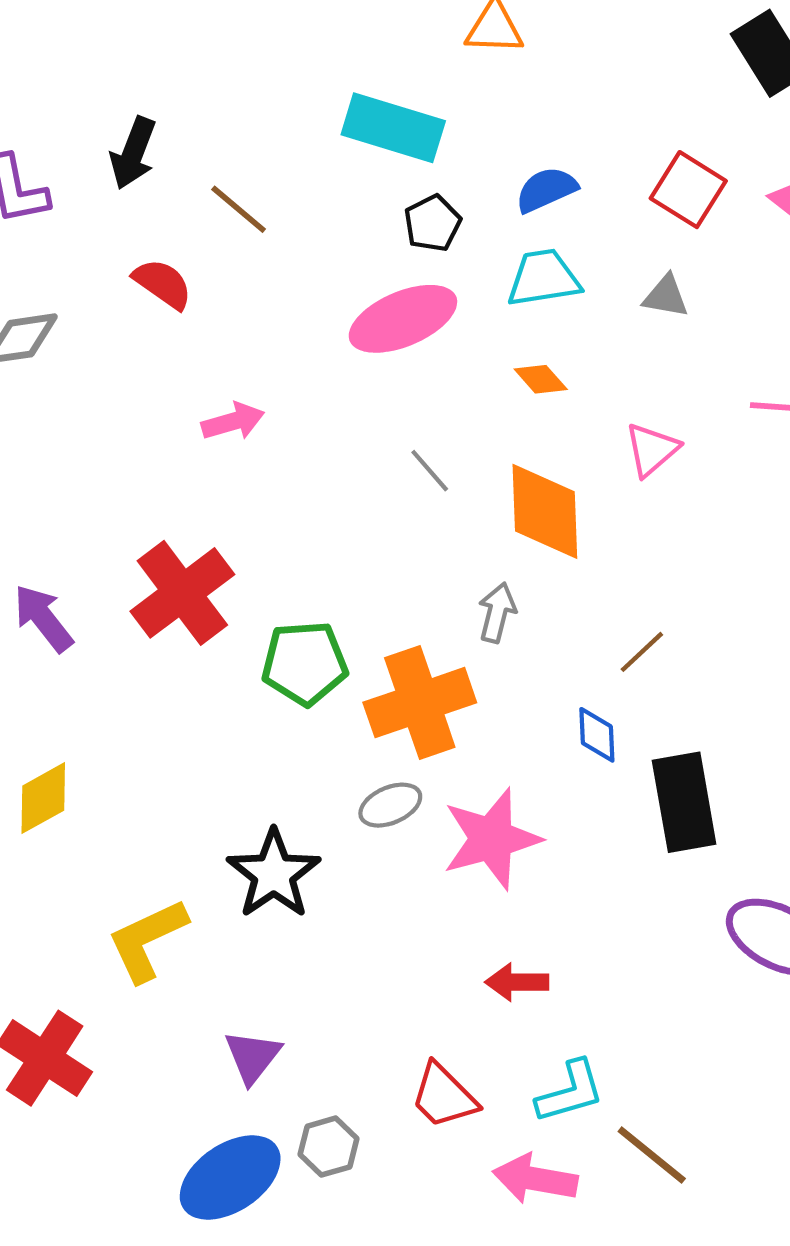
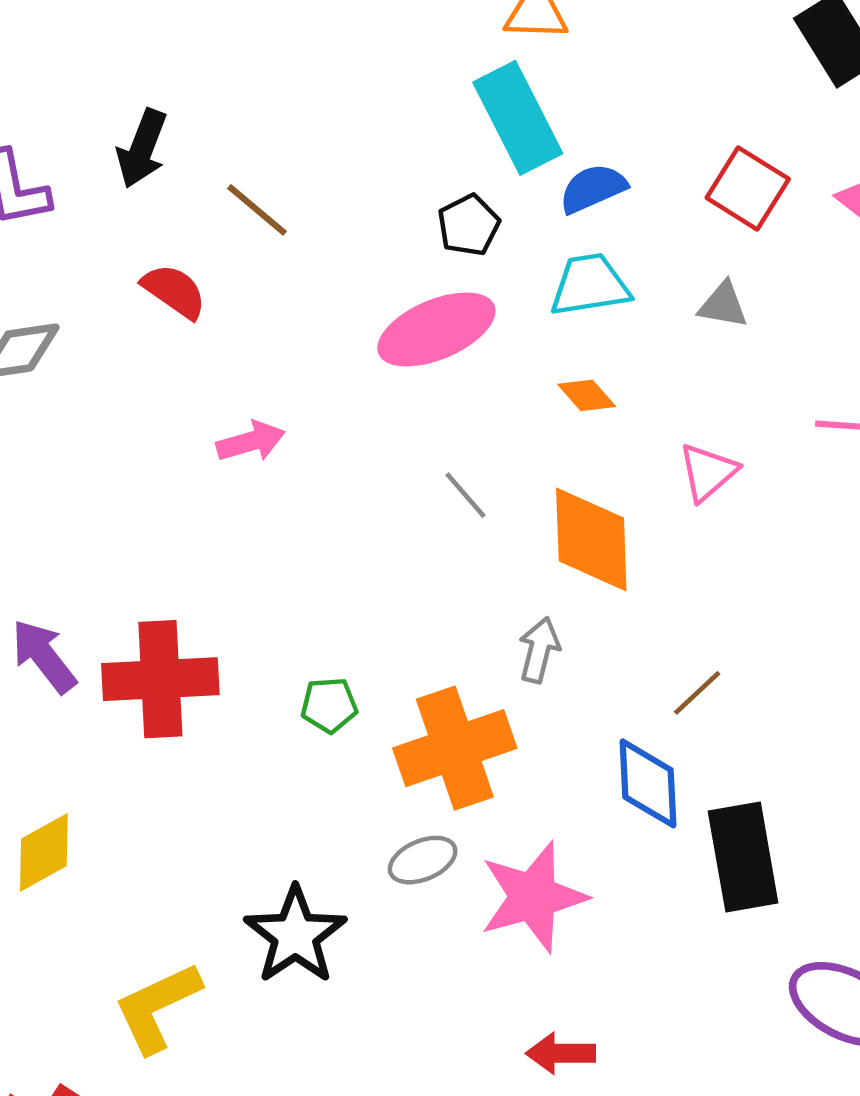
cyan rectangle: (393, 128) -> (518, 118), moved, turned 46
red cross: (182, 593) -> (160, 679), moved, turned 34
green pentagon: (305, 663) -> (329, 705), size x0.6
blue diamond: (597, 735) -> (648, 783), size x1.5

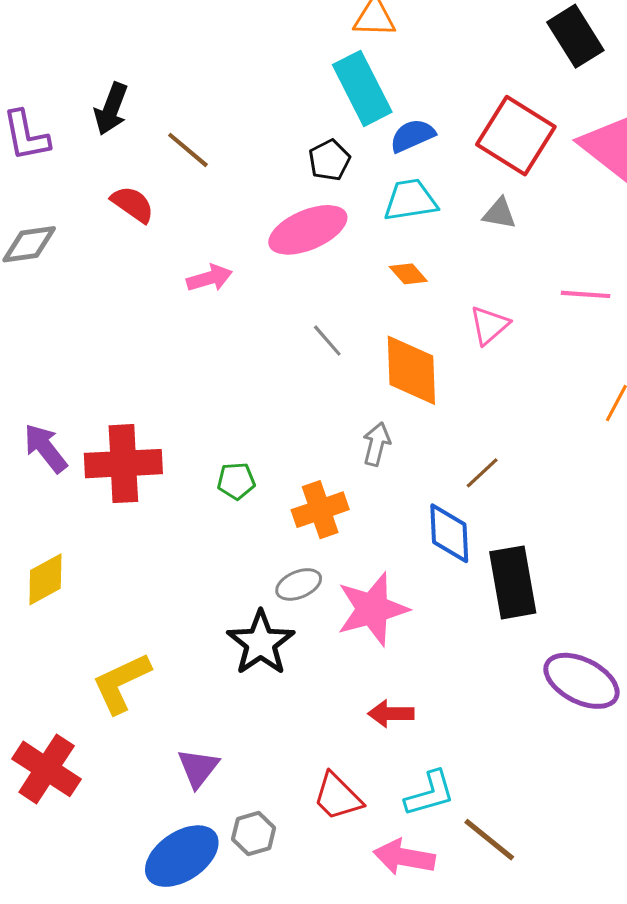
red square: (748, 188) -> (516, 136), size x1.4
pink arrow: (251, 441) -> (209, 278), moved
orange cross: (455, 748) -> (320, 510), size x0.7
black star: (295, 935) -> (261, 643), moved

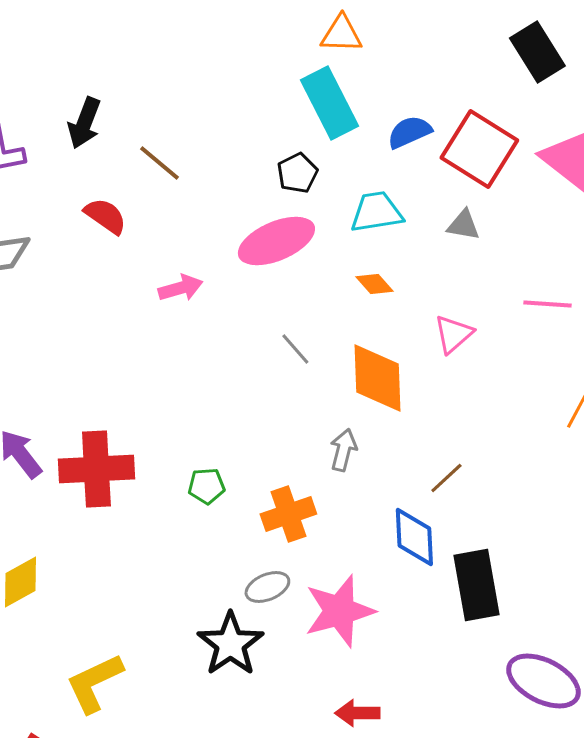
blue semicircle: (412, 136) -> (409, 132), moved

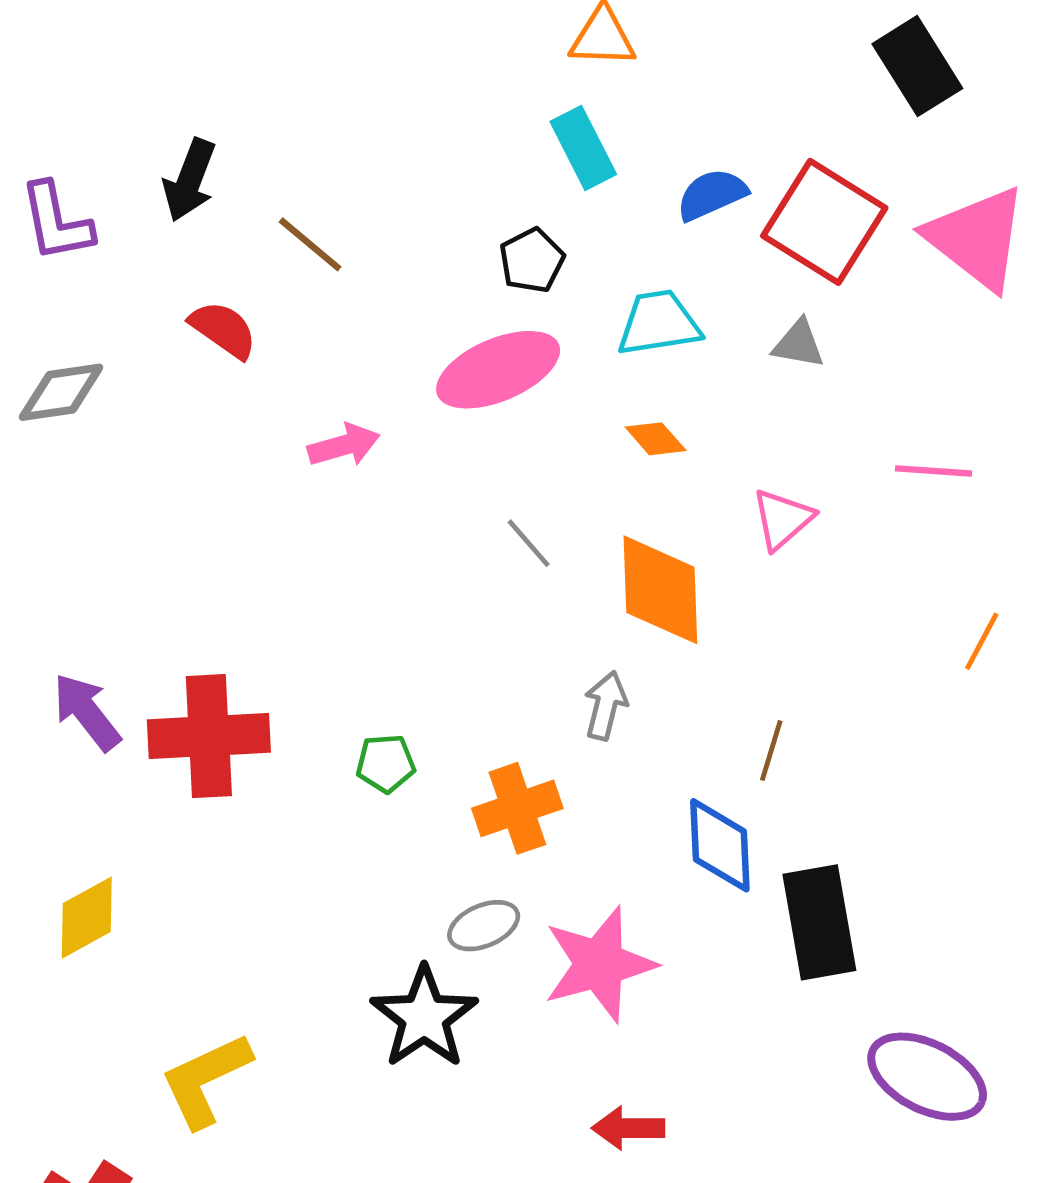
cyan rectangle: (329, 103) -> (583, 148), size x0.7
brown line: (446, 478) -> (771, 750), turned -30

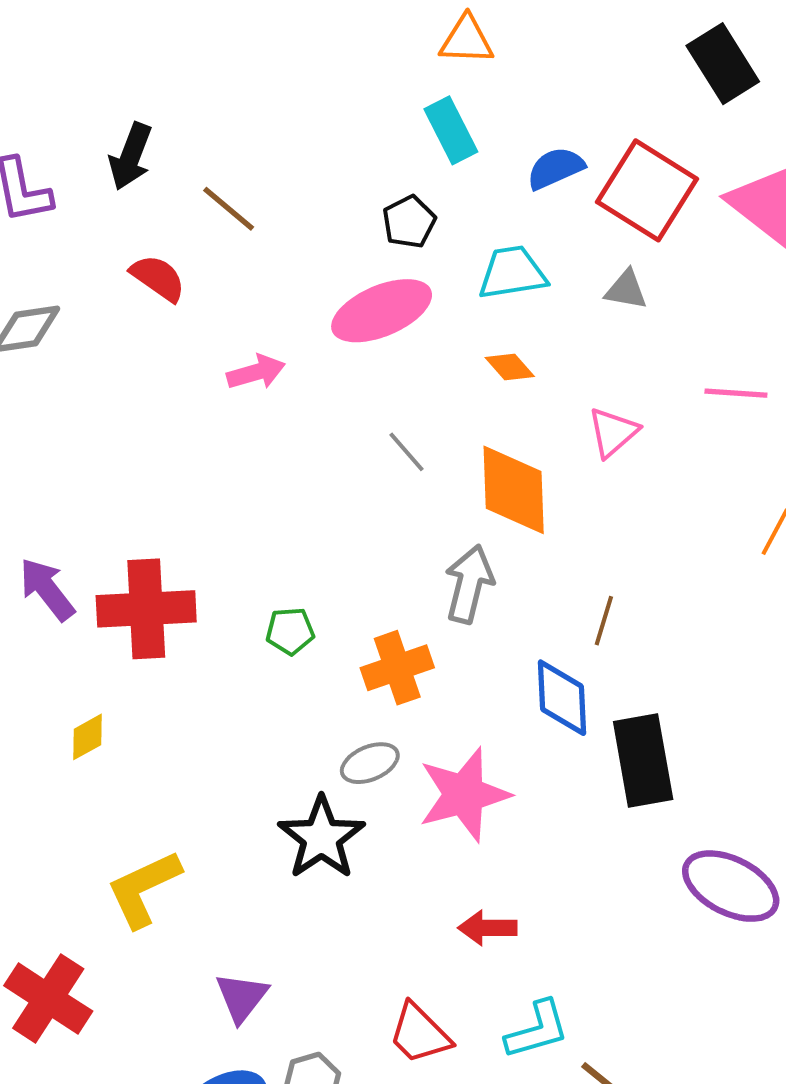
gray arrow: (606, 706) -> (469, 584), size x1.4
yellow diamond: (87, 918) -> (87, 737), moved, size x0.7

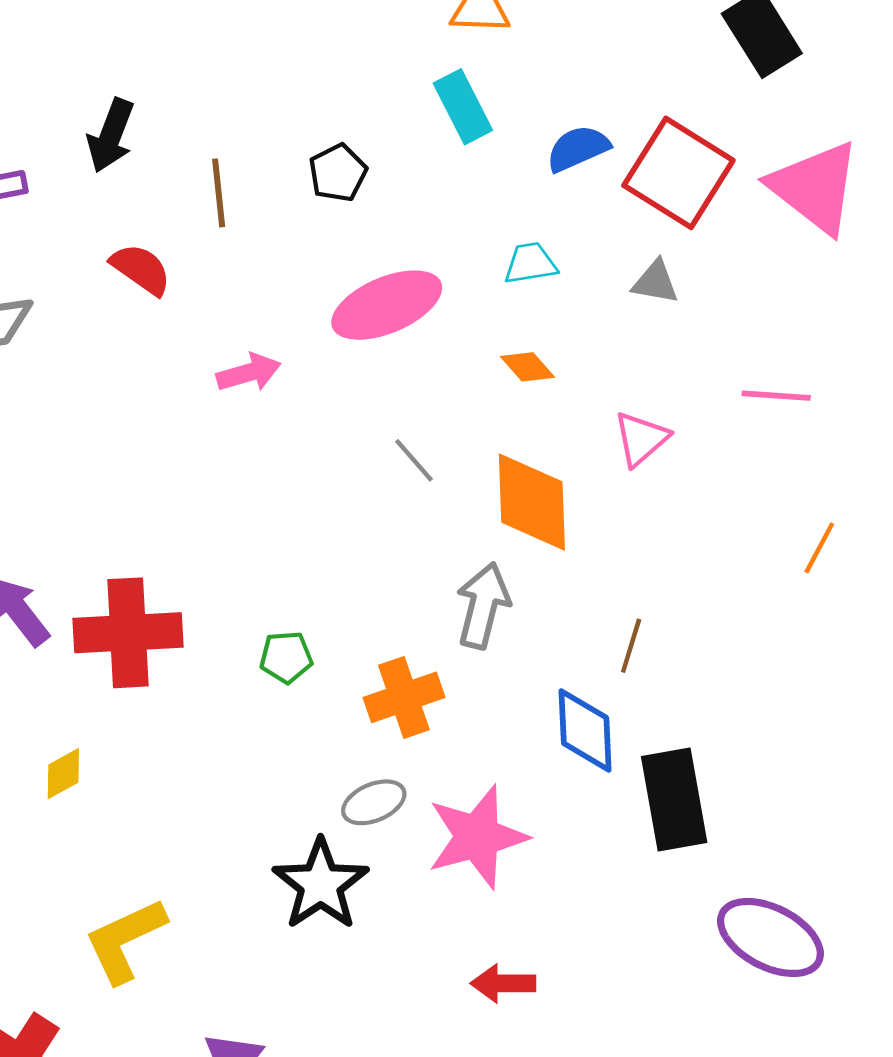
brown line: (229, 209) -> (219, 193), turned 44
black pentagon: (409, 222) -> (338, 173), moved
cyan trapezoid: (512, 273) -> (530, 263), size x0.7

